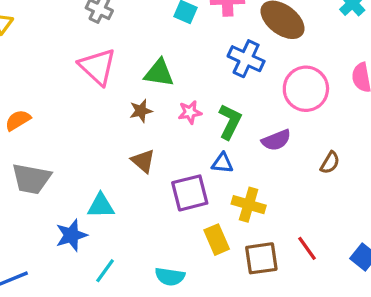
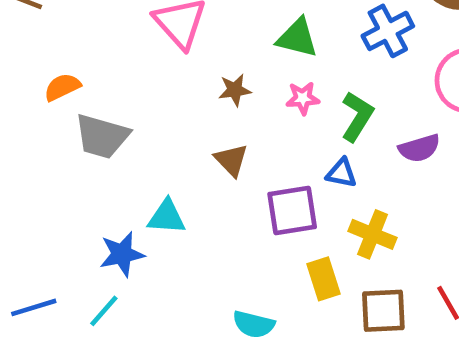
blue cross: (246, 59) -> (388, 31), turned 32
green triangle: (159, 73) -> (297, 38), moved
gray trapezoid: (31, 179) -> (102, 136), moved
cyan line: (105, 271) -> (104, 311), moved

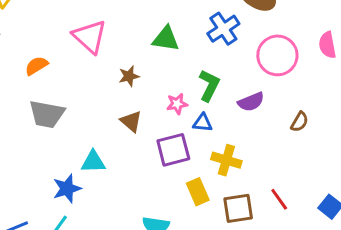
orange semicircle: (62, 87) -> (36, 66), moved
pink star: (303, 98) -> (177, 104), moved

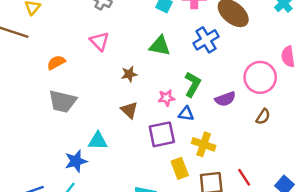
pink triangle: (90, 37) -> (99, 41), size x0.7
pink circle: (277, 55) -> (260, 77), moved

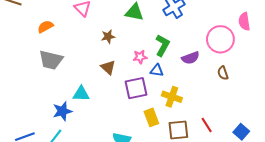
brown semicircle: (263, 117) -> (223, 73), turned 128

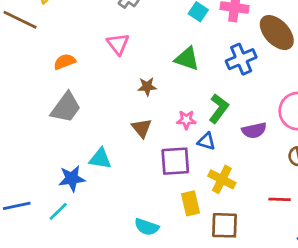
gray trapezoid: (51, 60) -> (66, 107), turned -75
red line: (207, 125) -> (280, 199), moved, turned -63

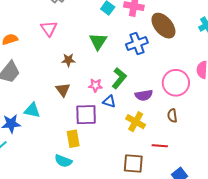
green triangle: (187, 59) -> (98, 41), turned 42
yellow cross: (222, 179) -> (136, 122), moved
yellow rectangle: (191, 203) -> (73, 139), moved
brown square: (225, 225) -> (133, 164), moved

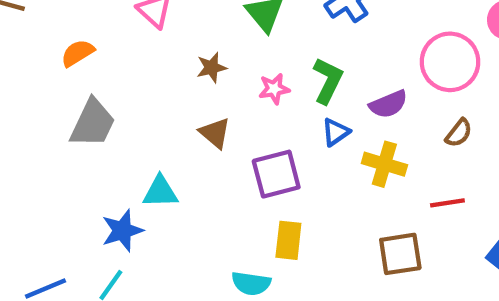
pink star: (95, 85) -> (274, 89), moved
blue triangle: (109, 101) -> (336, 132), moved, turned -40
brown semicircle: (172, 116) -> (459, 133), turned -120
yellow rectangle: (73, 139) -> (288, 240), moved, turned 30

